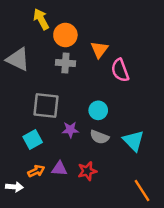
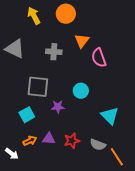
orange circle: (65, 35) -> (66, 14), moved
gray semicircle: (99, 137) -> (98, 145), moved
white arrow: (14, 187) -> (12, 154), turned 32

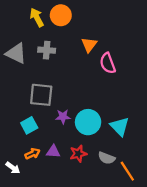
orange circle: (66, 14) -> (61, 15), moved
gray cross: (54, 52) -> (47, 50), moved
cyan circle: (81, 91) -> (88, 122), moved, size x1.5

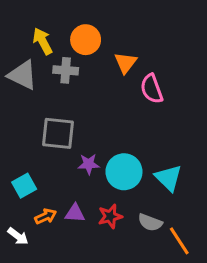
orange circle: (61, 15) -> (86, 40), moved
yellow arrow: (37, 17) -> (43, 41), moved
cyan square: (29, 125) -> (24, 186), moved

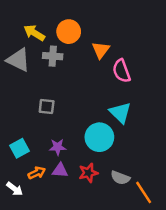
yellow arrow: (43, 41) -> (34, 33), turned -30
gray square: (58, 133) -> (47, 106), size x0.6
purple star: (89, 164) -> (58, 147), moved
cyan triangle: (169, 178) -> (120, 113), moved

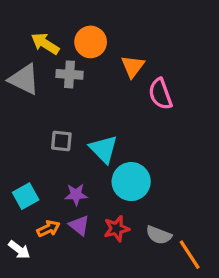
cyan triangle: (120, 113) -> (104, 149), moved
purple triangle: (60, 170) -> (79, 225), turned 35

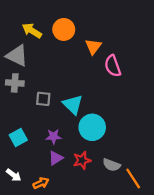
gray cross: (69, 74) -> (15, 83), moved
purple triangle: (79, 225) -> (56, 158), turned 49
orange arrow: (48, 229) -> (41, 183), moved

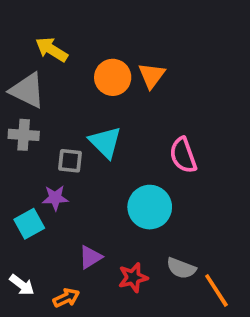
orange circle: (64, 29) -> (113, 77), moved
pink semicircle: (113, 66) -> (183, 155), moved
cyan triangle: (73, 105) -> (105, 142), moved
purple star: (53, 136) -> (55, 198), moved
red star: (82, 160) -> (133, 277), moved

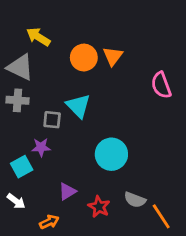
pink semicircle: (183, 155) -> (161, 85), moved
red star: (133, 277) -> (99, 207), turned -30
white arrow: (22, 285) -> (16, 201), moved

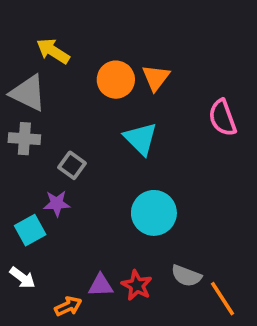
cyan triangle: (78, 106) -> (141, 139), moved
gray square: (52, 120) -> (72, 165), turned 30
purple triangle: (67, 191) -> (101, 285), moved, turned 30

